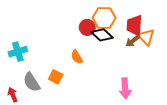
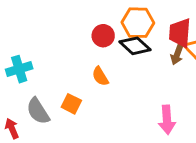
red circle: (87, 27) -> (103, 36), moved
brown arrow: (132, 41) -> (177, 55), turned -32

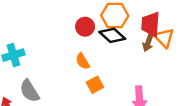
orange square: (71, 104) -> (95, 85), moved, turned 35

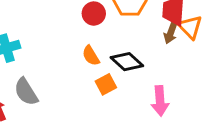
black diamond: (112, 35) -> (127, 62), moved

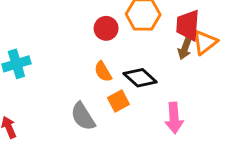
orange triangle: (190, 27) -> (205, 42), turned 36
gray semicircle: (26, 92) -> (83, 116), moved

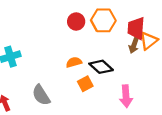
red circle: (106, 28) -> (76, 22), moved
orange semicircle: (103, 72) -> (74, 62), turned 105
gray semicircle: (83, 116) -> (41, 95), moved

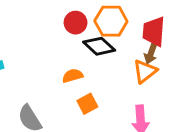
orange triangle: (149, 41) -> (145, 71), moved
black diamond: (101, 67) -> (99, 46), moved

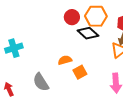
orange semicircle: (73, 76) -> (65, 60), moved

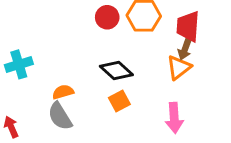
black diamond: (88, 33) -> (116, 71), moved
orange semicircle: (65, 60) -> (63, 92), moved

